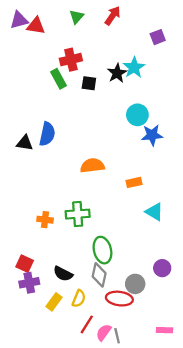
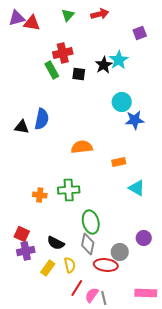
red arrow: (113, 16) -> (100, 14), turned 42
yellow semicircle: (79, 299) -> (70, 265), turned -35
pink rectangle: (164, 330) -> (146, 293), size x1.5

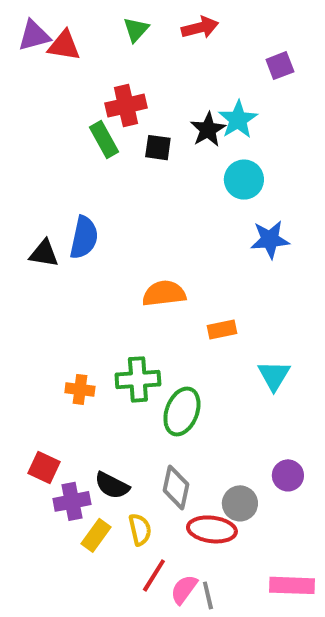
cyan circle: (122, 102) -> (244, 180), moved
orange rectangle: (119, 162) -> (222, 329), moved
cyan triangle: (137, 188) -> (274, 375), turned 30
green ellipse: (91, 222) -> (182, 411), moved, turned 35
purple cross: (26, 251) -> (72, 501), moved

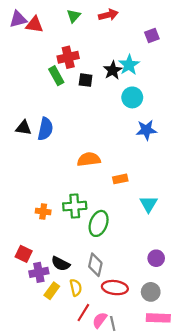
black triangle: (44, 254) -> (24, 128), moved
gray circle: (240, 503) -> (151, 292), moved

